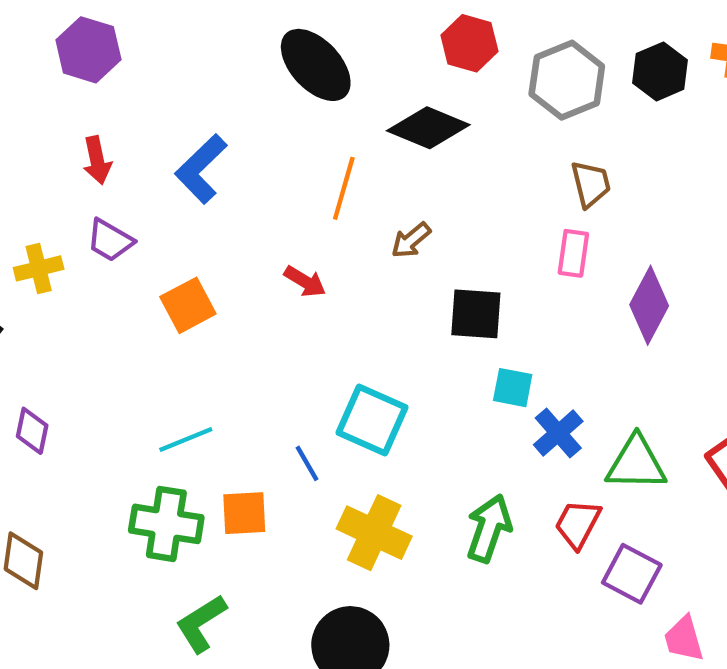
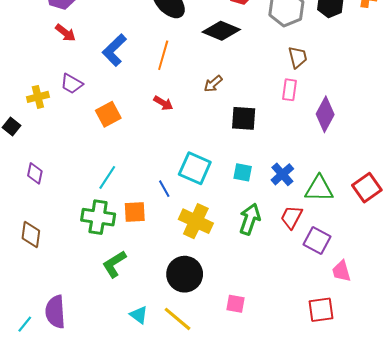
red arrow: (97, 160) -> (65, 33), moved, turned -40
orange line: (344, 188) -> (163, 55), moved
cyan square: (513, 388) -> (243, 172), moved
cyan line: (186, 440) -> (107, 177), turned -35

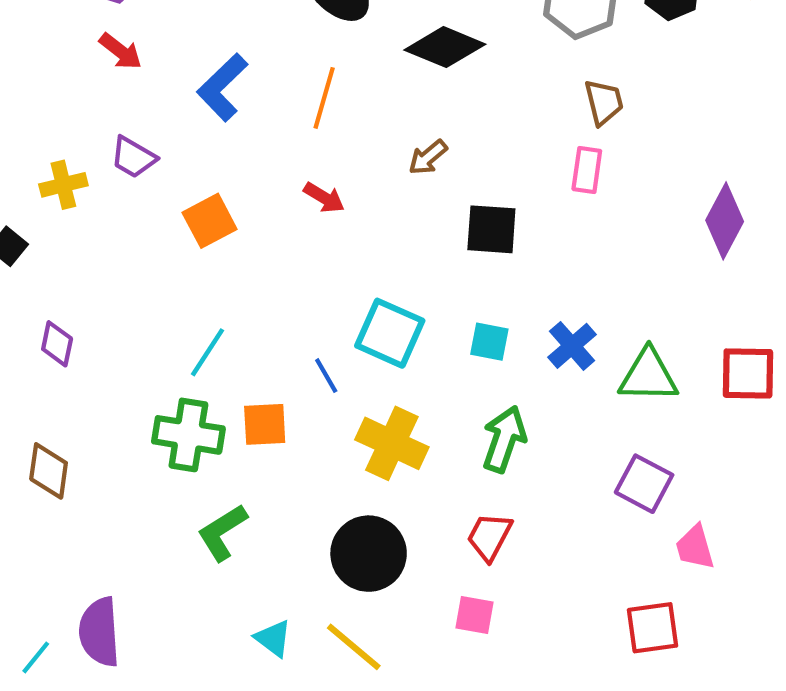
purple diamond: (325, 114) -> (725, 221), moved
red square: (367, 188) -> (748, 373), turned 36
red trapezoid: (292, 217) -> (489, 537), moved

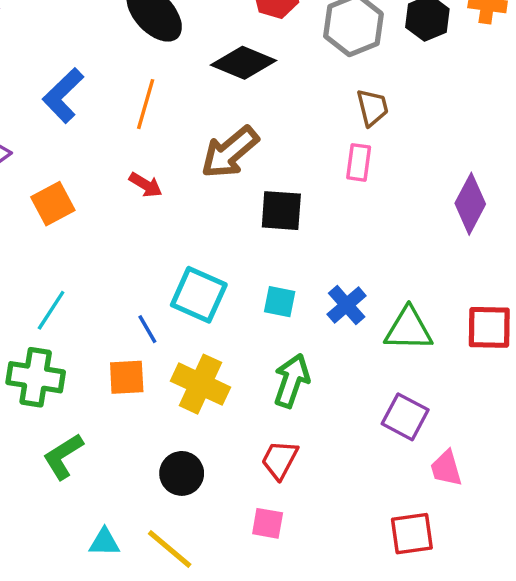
brown arrow: (428, 157) -> (230, 152), size x1.8
orange square: (265, 424) -> (127, 377), moved
black circle: (369, 554) -> (182, 473), size x0.7
cyan triangle: (273, 638) -> (104, 542), turned -36

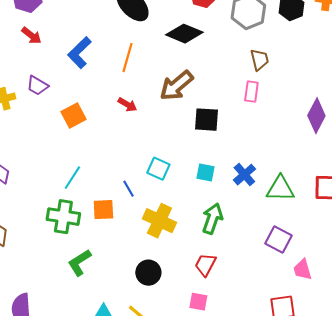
cyan square: (199, 295) -> (158, 169), size x0.7
orange square: (127, 377) -> (103, 210), moved

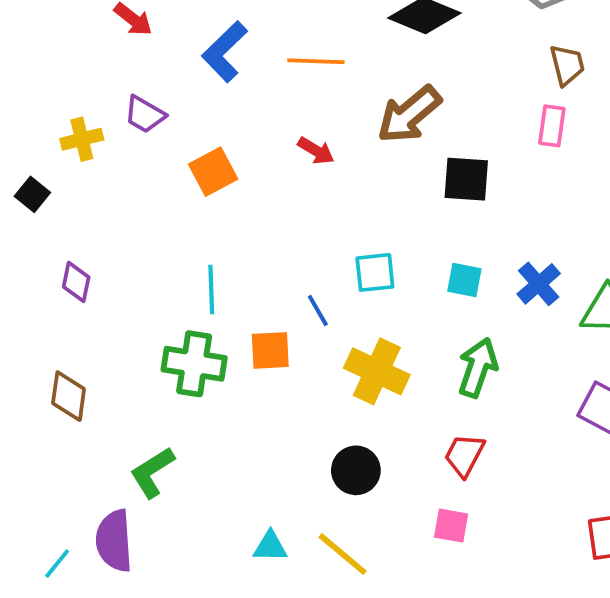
orange line: (127, 58) -> (316, 61), turned 76
cyan square: (158, 169) -> (375, 272), turned -30
cyan line: (72, 178) -> (211, 290), turned -35
green L-shape: (79, 263) -> (152, 472), moved

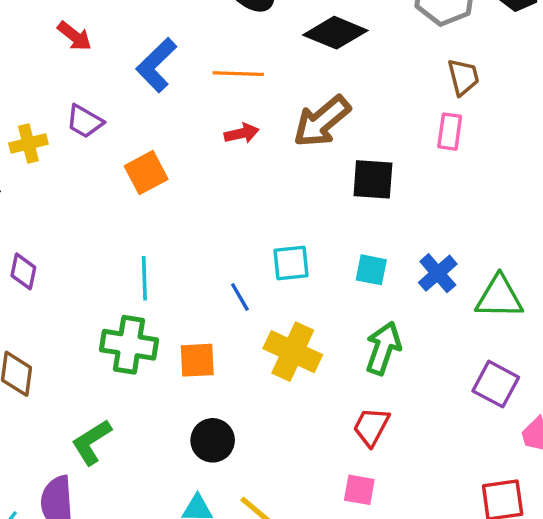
red arrow: (316, 151) -> (242, 133), moved, turned -44
orange square: (270, 350) -> (197, 360), moved
black circle: (356, 470) -> (213, 440), moved

